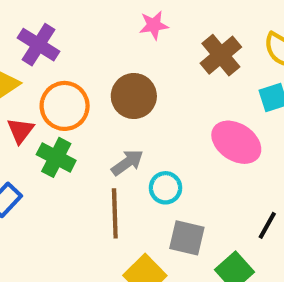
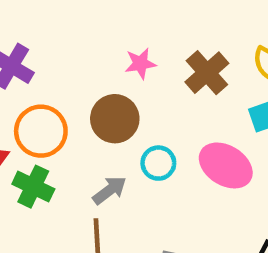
pink star: (154, 25) -> (140, 64), moved
cyan circle: (165, 188) -> (158, 163), moved

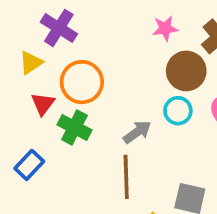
brown circle: (115, 119) -> (186, 71), moved

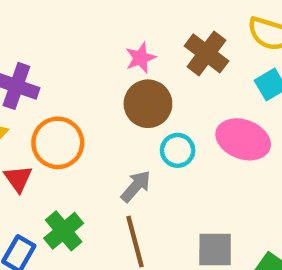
brown circle: (186, 71) -> (148, 104), moved
green cross: (74, 127) -> (64, 231), moved, turned 36

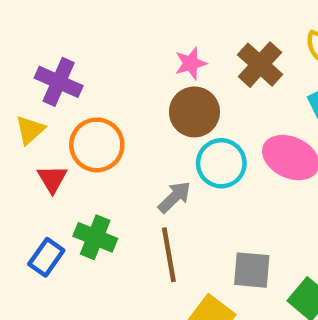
cyan circle: (178, 150) -> (221, 163), size x1.4
green cross: (64, 231) -> (95, 237), turned -33

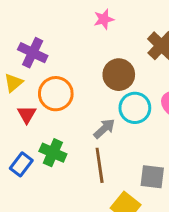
pink star: (191, 63) -> (104, 19), moved

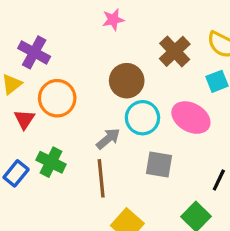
gray square: (152, 177) -> (159, 165), moved

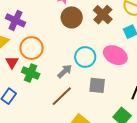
brown circle: (127, 81) -> (72, 17), moved
green cross: (51, 162) -> (31, 73), moved
brown line: (101, 178) -> (62, 96), turned 55

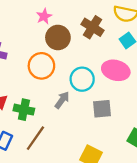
orange circle: (32, 48) -> (41, 66), moved
brown line: (62, 96) -> (35, 138), moved

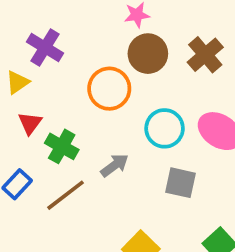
gray arrow: (62, 100) -> (114, 165), moved

